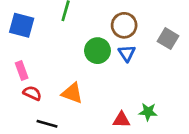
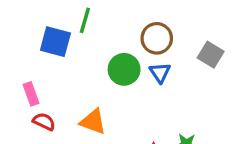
blue square: (22, 25) -> (55, 42), moved

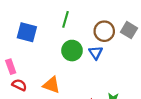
green line: (85, 20) -> (66, 19), moved
brown circle: (157, 38) -> (104, 31), moved
gray square: (211, 55) -> (129, 30), moved

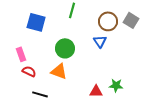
green circle: (72, 51) -> (65, 48), moved

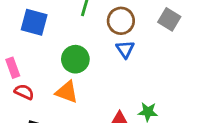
brown circle: (108, 21) -> (121, 21), moved

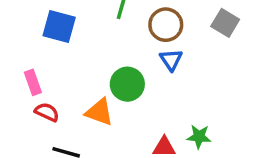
green circle: (75, 59) -> (127, 84), moved

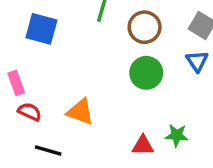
blue triangle: (171, 60) -> (197, 61), moved
green circle: (127, 84) -> (146, 73), moved

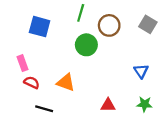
blue triangle: (197, 61) -> (141, 71), moved
green circle: (146, 73) -> (86, 45), moved
green star: (177, 135) -> (145, 104), moved

